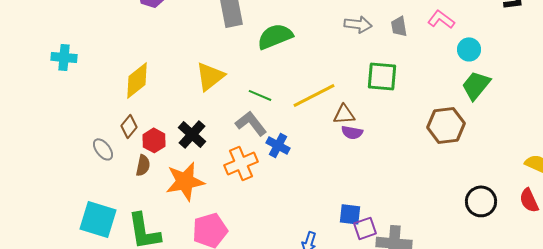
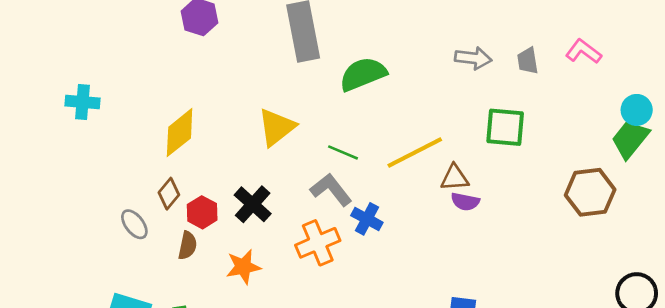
cyan circle: (469, 49) -> (637, 110), moved
orange star: (185, 181) -> (243, 267), size x0.7

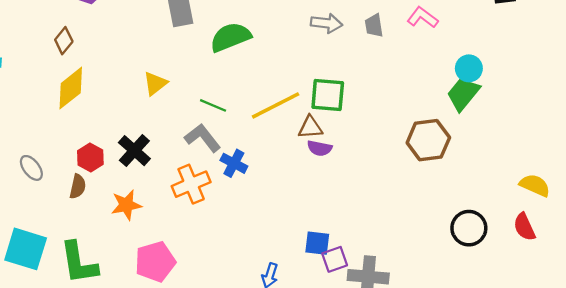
yellow triangle: (277, 127) -> (155, 83), size x0.7
green square: (505, 127) -> (328, 95), moved
brown diamond: (169, 194) -> (64, 41), moved

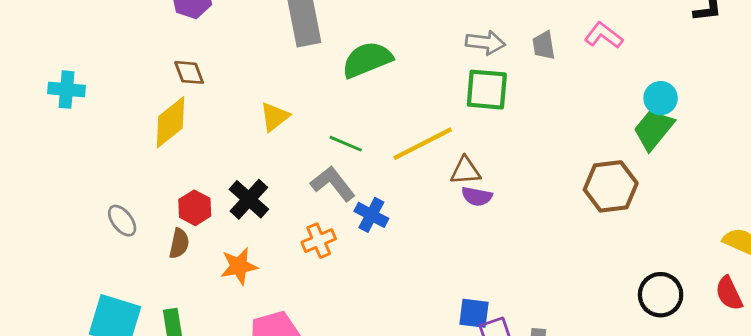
brown diamond: (64, 41) -> (189, 72), moved, turned -60
green square: (328, 95) -> (487, 90), moved
orange cross: (191, 184) -> (319, 241), size x0.7

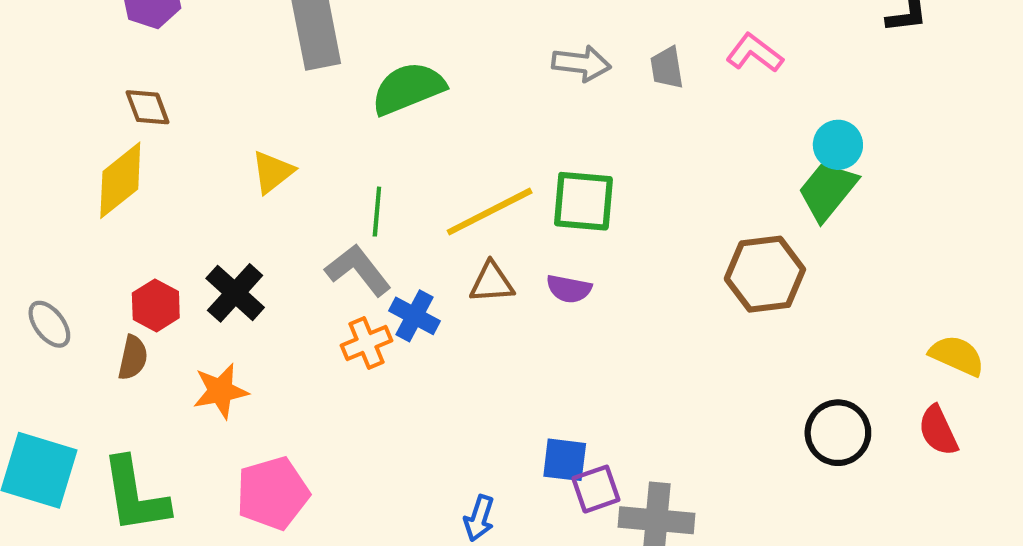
green square: (487, 90) -> (583, 201), moved
green line: (346, 144) -> (377, 212), turned 72
brown triangle: (465, 171) -> (492, 282), moved
orange cross: (319, 241) -> (366, 343), moved

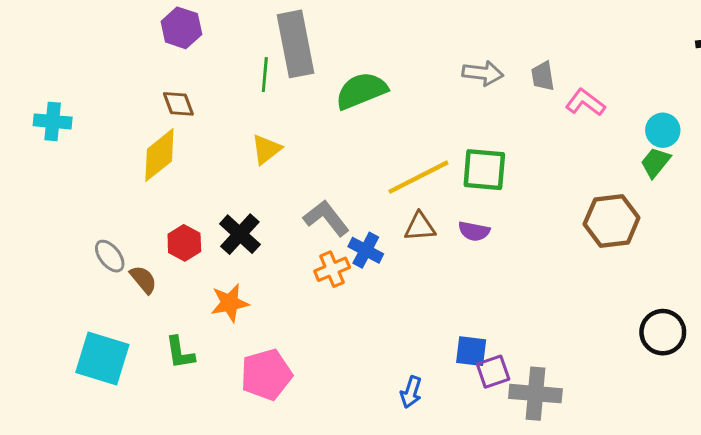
pink L-shape: (755, 53) -> (585, 102), moved
green trapezoid: (828, 191) -> (655, 162), size x0.7
green line: (377, 212) -> (265, 75), moved
brown semicircle: (133, 358) -> (143, 279), moved, turned -52
green L-shape: (135, 495) -> (180, 353), moved, size x0.6

